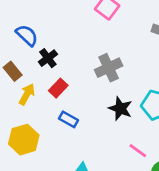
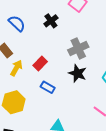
black cross: (48, 58) -> (51, 21), moved
black star: (120, 109) -> (78, 73), moved

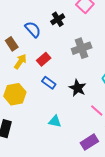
blue semicircle: (17, 23) -> (33, 29), moved
black star: (78, 73) -> (77, 88), moved

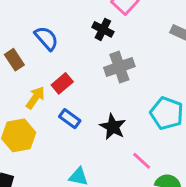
black cross: (58, 19) -> (103, 29), moved, turned -32
yellow arrow: (20, 62) -> (35, 98), moved

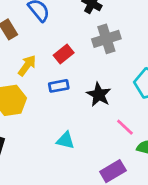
red rectangle: (62, 83) -> (64, 54), moved
blue rectangle: (70, 119) -> (59, 86), turned -48

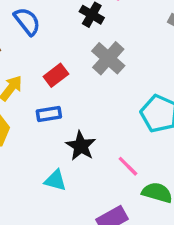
gray cross: (106, 39) -> (108, 58), turned -32
black star: (99, 95) -> (81, 146), moved

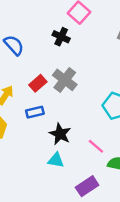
gray cross: (108, 58) -> (65, 80), moved
cyan triangle: (55, 180) -> (56, 160), moved

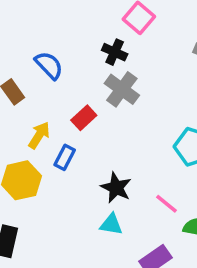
gray cross: (65, 80) -> (122, 89), moved
blue rectangle: (35, 112) -> (65, 157), moved, turned -48

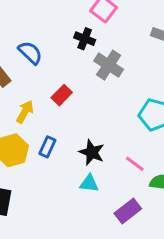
gray cross: (122, 89) -> (109, 65), moved
blue rectangle: (65, 157) -> (47, 147), moved

